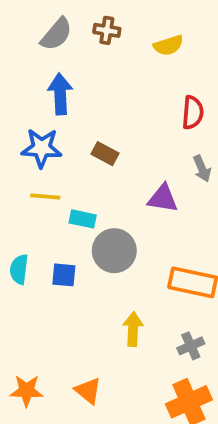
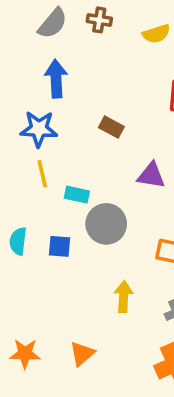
brown rectangle: (105, 154) -> (111, 127), moved
yellow line: (45, 197) -> (42, 174), turned 72
orange triangle: (88, 391) -> (82, 354), turned 40

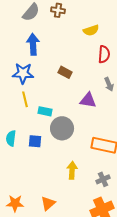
yellow semicircle: (156, 34) -> (91, 30), moved

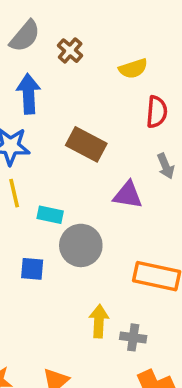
brown cross: (58, 10) -> (70, 51), moved, turned 32
brown rectangle: (65, 72) -> (86, 144), size x1.5
gray cross: (103, 179) -> (133, 337), moved, turned 32

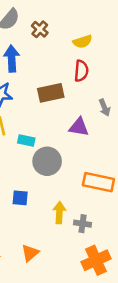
red semicircle: (157, 112) -> (81, 71), moved
brown rectangle: (86, 144) -> (51, 93), turned -40
blue square: (32, 269) -> (20, 198), moved

